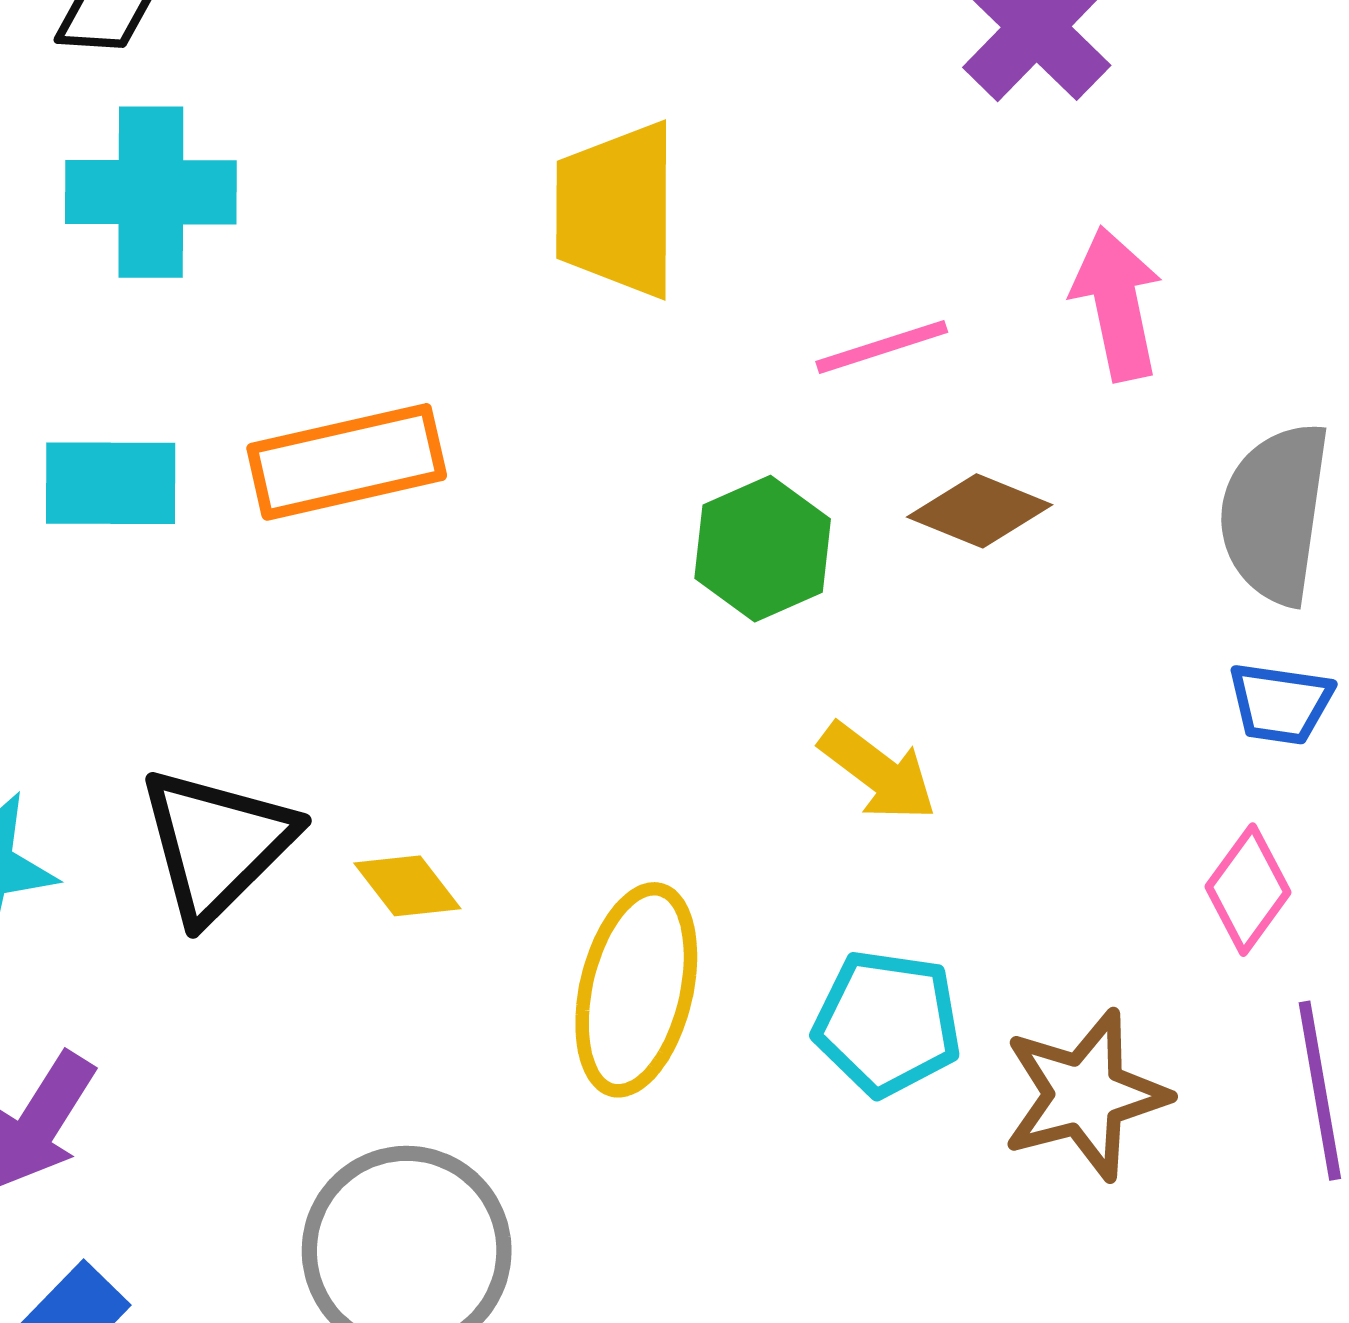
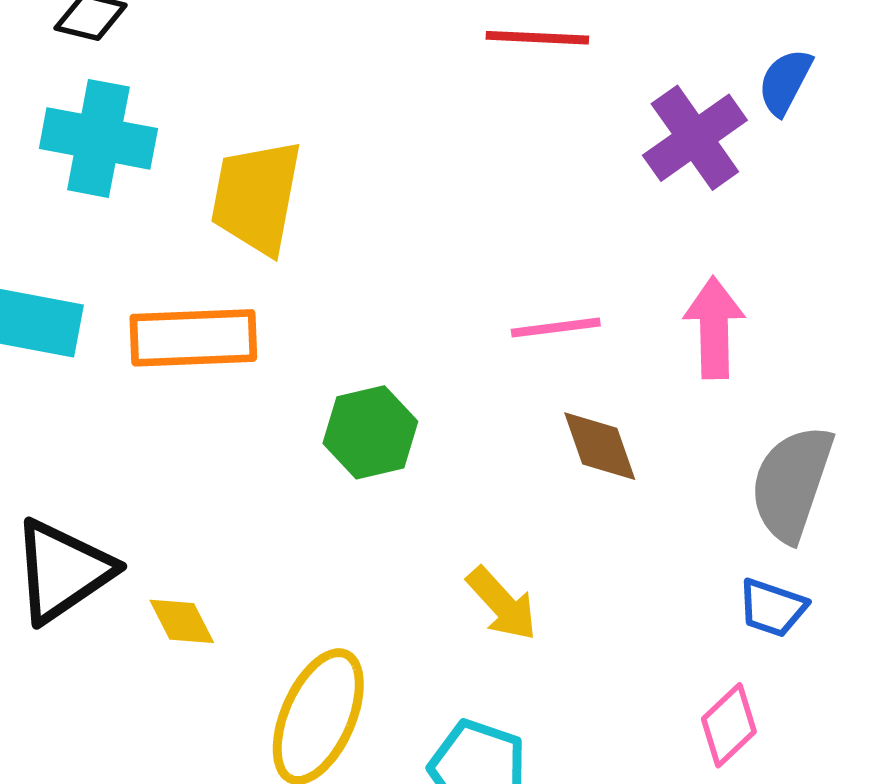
yellow trapezoid: (617, 210) -> (256, 197), moved
brown diamond: (980, 511) -> (600, 446), turned 38
green hexagon: (763, 549) -> (370, 432), moved

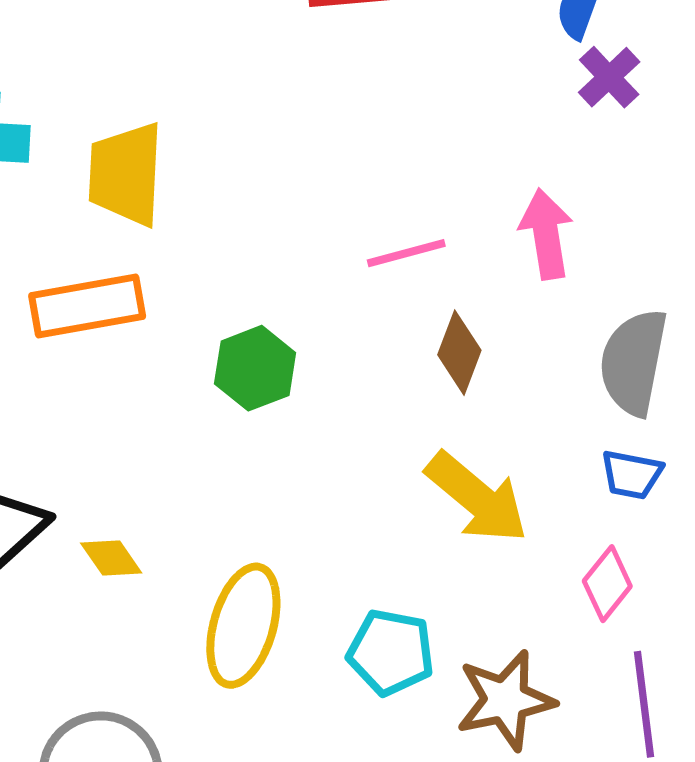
purple cross: (695, 138) -> (609, 77), moved, size x0.7
brown diamond: (600, 446) -> (459, 353), turned 48
yellow arrow: (502, 604) -> (477, 498), moved, size x1.5

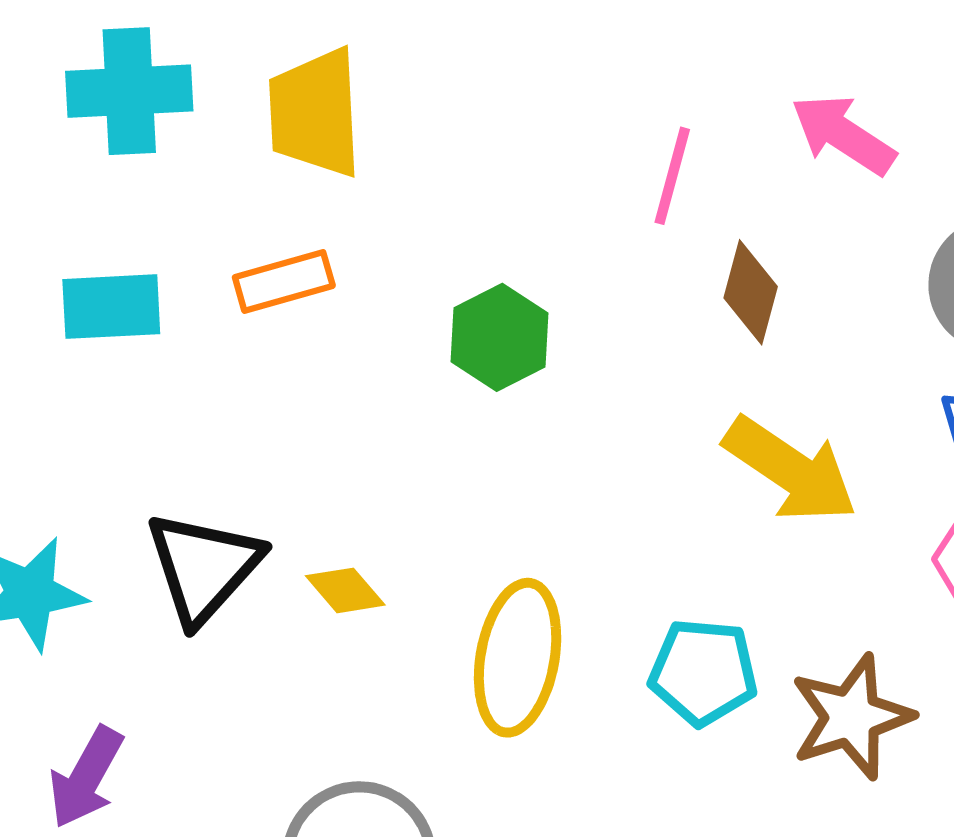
pink arrow: (546, 234) -> (843, 135), turned -42
pink line: (406, 253) -> (672, 176), turned -54
orange rectangle: (87, 306) -> (284, 281), size x0.7

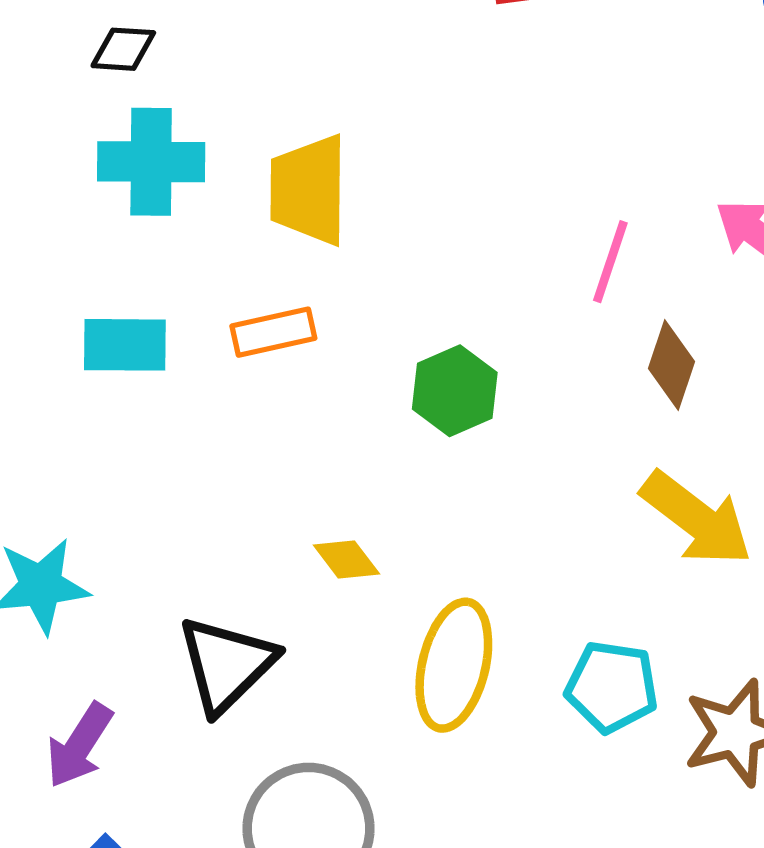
black triangle: (204, 567) -> (227, 664), moved
yellow diamond: (345, 590) -> (346, 560), moved

